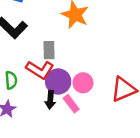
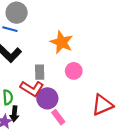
pink circle: (83, 83) -> (74, 71), moved
black arrow: (50, 100) -> (14, 114), moved

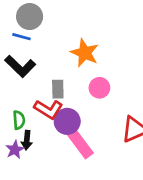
pink rectangle: (58, 117) -> (81, 144), size x1.5

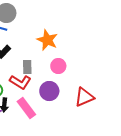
purple circle: (67, 121) -> (49, 91), moved
pink rectangle: (81, 144) -> (26, 108), moved

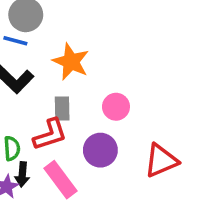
orange star: (47, 40) -> (71, 62), moved
red L-shape: (20, 82) -> (50, 134), turned -50

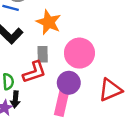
pink circle: (116, 107) -> (79, 53), size x1.6
pink rectangle: (60, 180) -> (62, 103), moved, turned 50

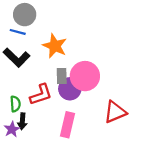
gray rectangle: (43, 54) -> (62, 76), moved
purple circle: (69, 83) -> (70, 89), moved

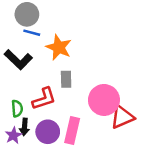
blue line: (18, 32) -> (32, 33), moved
pink circle: (85, 76) -> (104, 100), moved
purple circle: (70, 89) -> (48, 132), moved

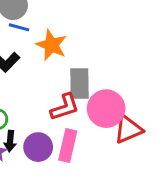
gray rectangle: (66, 79) -> (80, 83), moved, size x1.5
red L-shape: (44, 99) -> (65, 107), moved

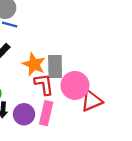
orange star: (51, 45) -> (34, 64), moved
red L-shape: (65, 107) -> (44, 84), turned -80

